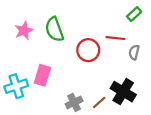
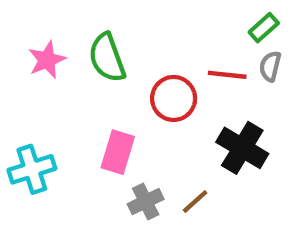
gray semicircle: (134, 52) -> (270, 66), moved
pink rectangle: (42, 75) -> (118, 152), moved
black cross: (123, 92) -> (242, 148), moved

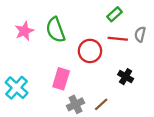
green rectangle: (264, 28) -> (114, 14), moved
black cross: (242, 148) -> (126, 77), size x0.6
cyan cross: (32, 169) -> (17, 88), turned -30

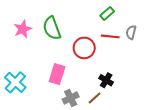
black cross: (126, 77) -> (106, 80), moved

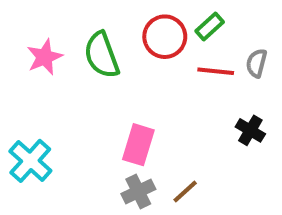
red circle: (84, 48) -> (165, 37), moved
pink rectangle: (57, 74) -> (138, 145), moved
black cross: (106, 80) -> (250, 130), moved

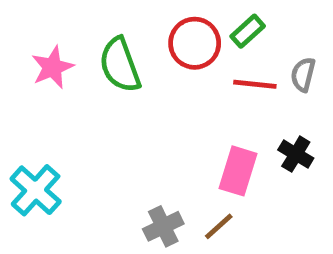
pink rectangle: (138, 145) -> (238, 171), moved

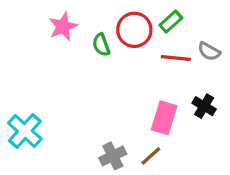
green semicircle: (120, 65) -> (101, 45), moved, size x0.6
pink star: (52, 67) -> (63, 27), moved
gray semicircle: (303, 75) -> (209, 51), turned -75

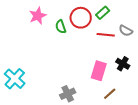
brown line: (151, 156) -> (110, 94), moved

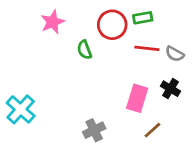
green rectangle: (103, 13) -> (143, 18), turned 32
green semicircle: (61, 27) -> (84, 50), moved
gray semicircle: (126, 31) -> (175, 54), moved

